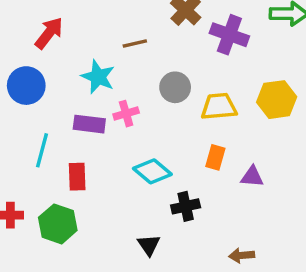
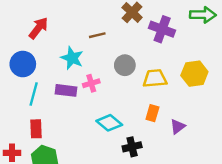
cyan line: (42, 150) -> (34, 94), moved
red rectangle: (77, 177) -> (36, 129), moved
purple triangle: (252, 177) -> (178, 126), turned -42

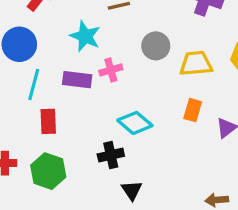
red rectangle: (36, 129) -> (48, 121), moved
black cross: (132, 147) -> (111, 155), moved

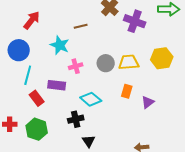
gray circle: (156, 46) -> (106, 63), moved
purple rectangle: (77, 80) -> (57, 85), moved
red rectangle: (48, 121) -> (37, 98), turned -35

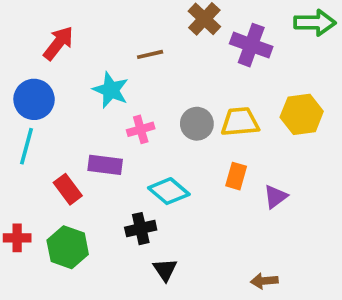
cyan line: (28, 75) -> (27, 146), moved

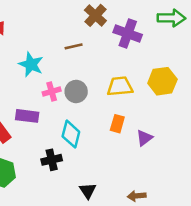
brown line: (150, 54) -> (74, 46), moved
gray circle: (197, 124) -> (76, 91), moved
cyan diamond: (169, 191) -> (71, 134), turned 64
black triangle: (165, 270) -> (88, 191), moved

